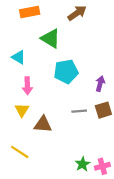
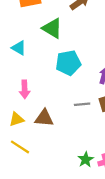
pink arrow: (27, 86) -> (25, 89), moved
yellow triangle: (22, 110) -> (17, 119), moved, turned 40

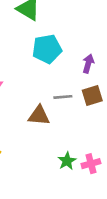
brown triangle: (44, 118) -> (39, 116), moved

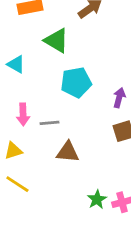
gray line: (63, 97) -> (50, 123), moved

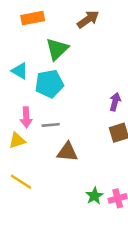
green triangle: (57, 41) -> (57, 49), turned 45
cyan pentagon: (76, 82) -> (49, 84), moved
yellow triangle: (13, 151) -> (17, 140), moved

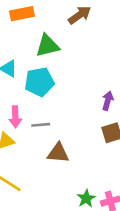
green triangle: (57, 49) -> (47, 46), turned 30

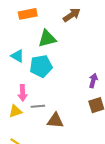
gray line: (41, 125) -> (38, 106), moved

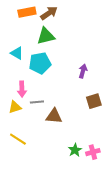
brown arrow: (72, 15) -> (49, 13), moved
purple arrow: (93, 81) -> (83, 71), moved

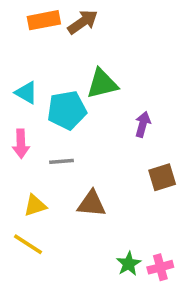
green triangle: (46, 36) -> (102, 84), moved
pink arrow: (22, 89) -> (21, 144), moved
gray line: (37, 102) -> (62, 161), moved
yellow triangle: (15, 107) -> (35, 205), moved

